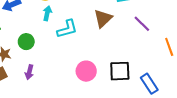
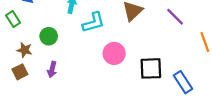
pink circle: (86, 71) -> (114, 53), moved

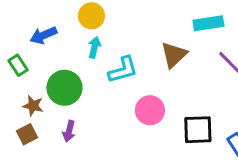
green circle: (49, 36) -> (64, 88), size x1.5

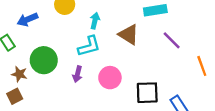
cyan arrow: (94, 47) -> (95, 21), moved
brown triangle: (174, 55) -> (129, 35), turned -45
purple arrow: (69, 131) -> (77, 74), moved

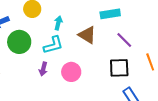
green circle: (44, 60) -> (19, 42), moved
black square: (147, 93) -> (119, 68), moved

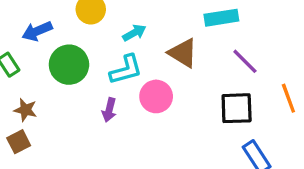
cyan arrow: (58, 23) -> (134, 33), turned 48
pink circle: (71, 72) -> (156, 96), moved

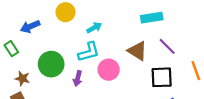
brown triangle: (183, 53) -> (137, 51), moved
green circle: (69, 65) -> (51, 64), moved

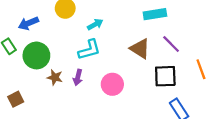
green circle: (51, 64) -> (36, 55), moved
pink circle: (109, 70) -> (112, 84), moved
brown star: (22, 78) -> (55, 77), moved

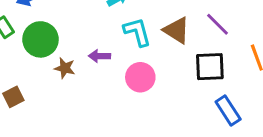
cyan L-shape: (89, 50) -> (137, 32), moved, turned -90
purple arrow: (78, 77) -> (99, 56), moved, turned 77

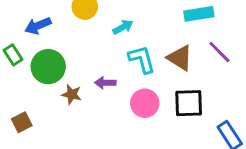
black square: (210, 67) -> (189, 103), moved

